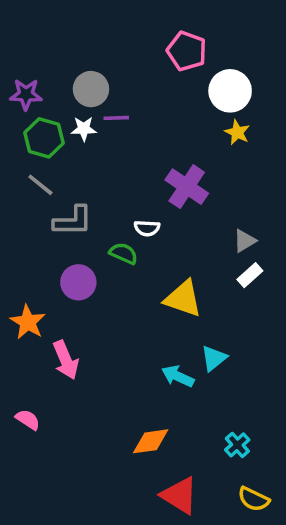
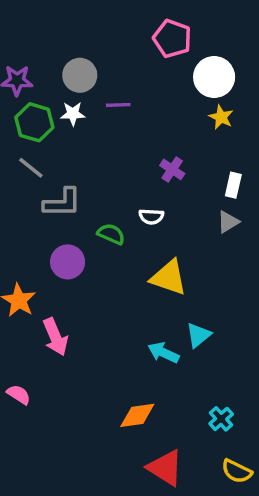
purple line: (116, 118) -> (118, 105), moved
purple cross: (187, 187) -> (172, 169), size x0.6
white semicircle: (147, 228) -> (151, 217), moved
white rectangle: (250, 275) -> (233, 185), moved, turned -35

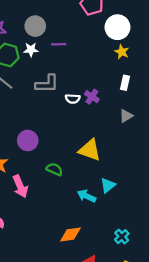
purple cross: (172, 169) -> (92, 97), moved
white rectangle: (233, 185) -> (125, 83), moved
gray L-shape: (62, 203) -> (47, 84), moved
white semicircle: (151, 217) -> (73, 99), moved
green semicircle: (111, 234) -> (54, 169), moved

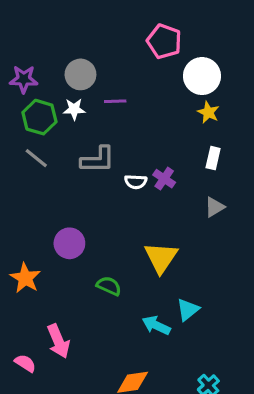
yellow triangle: (90, 150) -> (161, 258), turned 45
pink arrow: (20, 186) -> (58, 341), moved

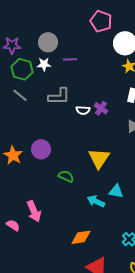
orange star: (25, 278) -> (13, 155), moved
cyan triangle: (188, 310) -> (116, 191), turned 49

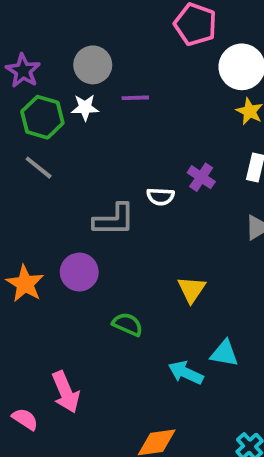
purple star: (12, 45) -> (23, 71), turned 30
gray L-shape: (59, 96) -> (114, 220), moved
purple cross: (101, 108) -> (201, 177), moved
yellow triangle: (99, 158) -> (191, 289), size x0.7

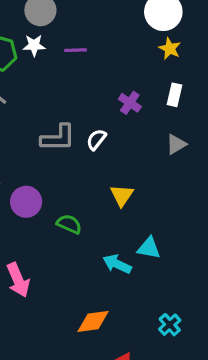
purple line: (135, 98) -> (76, 50), moved
white semicircle: (161, 197) -> (96, 140), moved, turned 125
purple circle: (79, 272) -> (26, 202), moved

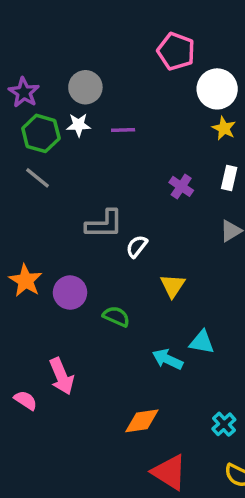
white semicircle: (96, 140) -> (137, 246), moved

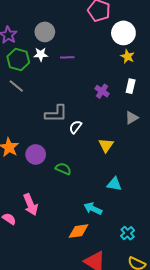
yellow triangle: (173, 286) -> (106, 145), moved
cyan arrow: (168, 359) -> (93, 209), moved

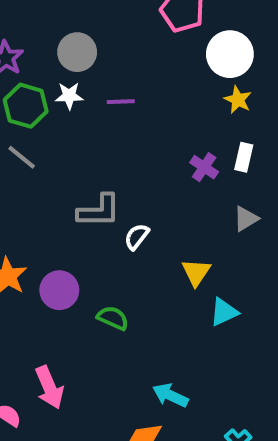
purple cross: (102, 91) -> (204, 167), moved
cyan triangle: (114, 184) -> (224, 312), moved, turned -35

